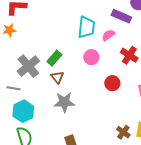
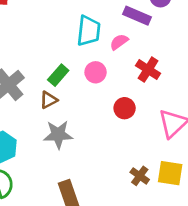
green rectangle: (54, 58) -> (58, 75), moved
brown triangle: (57, 77) -> (49, 100), turned 40

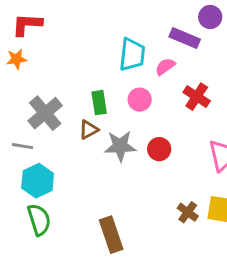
green rectangle: (58, 75) -> (99, 103), turned -50
red circle: (125, 108) -> (159, 149), moved
gray star: (58, 134) -> (120, 146), moved

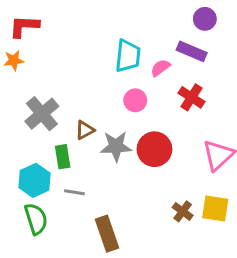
purple rectangle: (185, 38) -> (192, 51), moved
green rectangle: (99, 103) -> (63, 157), moved
gray line: (23, 146) -> (74, 192), moved
red circle: (159, 149) -> (154, 149), size x1.5

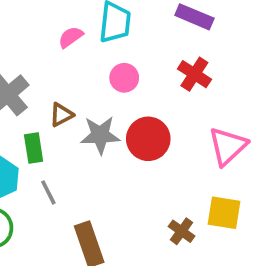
pink semicircle: (160, 68) -> (71, 37), moved
gray line: (74, 192) -> (48, 192), turned 54
brown cross: (183, 211) -> (182, 231), moved

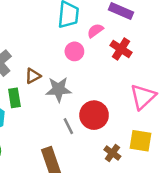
pink semicircle: (71, 37) -> (95, 31), moved
red circle: (148, 139) -> (94, 115), moved
gray line: (48, 192) -> (68, 126), moved

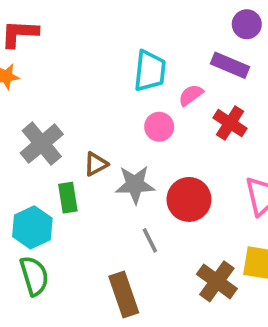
red circle: (94, 115) -> (189, 199), moved
brown cross: (112, 153) -> (217, 281), size x1.5

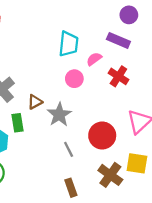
gray star: (135, 185) -> (59, 115), turned -30
red circle: (189, 199) -> (102, 136), moved
brown rectangle: (124, 295) -> (71, 188), moved, size x0.7

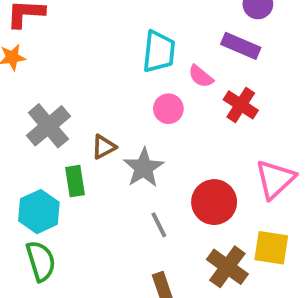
pink semicircle: (94, 59) -> (201, 76), turned -105

